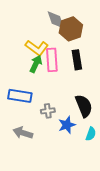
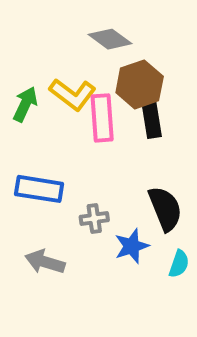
gray diamond: (56, 20) -> (110, 39), turned -35
brown hexagon: (71, 29) -> (140, 84), moved
green arrow: (36, 64) -> (25, 104), moved

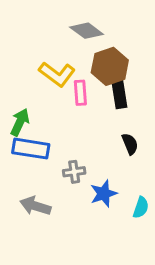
green arrow: (25, 104) -> (20, 122), moved
pink rectangle: (102, 118) -> (80, 93), size x0.7
black semicircle: (165, 209) -> (130, 144), moved, size x0.6

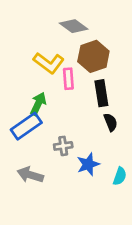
black rectangle: (119, 93) -> (101, 93), moved
green arrow: (20, 122) -> (38, 104), moved
blue rectangle: (31, 149) -> (26, 126), turned -44

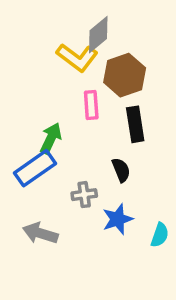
gray diamond: (74, 26) -> (98, 35), turned -76
yellow L-shape: (49, 63) -> (77, 58), moved
black semicircle: (111, 122) -> (121, 170), moved

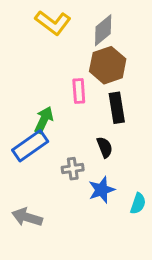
gray diamond: (98, 35) -> (103, 30), moved
yellow L-shape: (77, 58) -> (53, 23), moved
gray arrow: (40, 233) -> (27, 217), moved

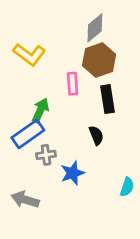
yellow L-shape: (53, 23) -> (29, 54), moved
gray cross: (73, 169) -> (46, 155), moved
blue star: (102, 190) -> (73, 173), moved

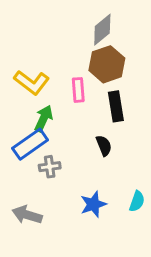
yellow L-shape: (29, 54) -> (32, 82), moved
blue star: (73, 173) -> (93, 204), moved

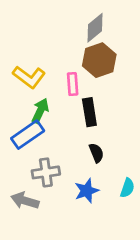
black rectangle: (116, 106) -> (89, 112), moved
black semicircle: (104, 146) -> (96, 153), moved
gray cross: (50, 167) -> (46, 172), moved, size x1.4

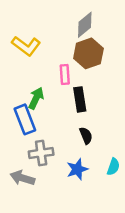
yellow L-shape: (29, 77) -> (26, 46), moved
blue rectangle: (28, 135) -> (25, 119), turned -76

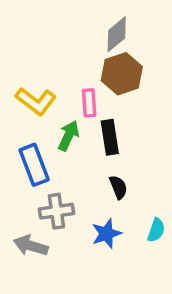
yellow L-shape: (26, 46) -> (36, 101), moved
green arrow: (36, 98) -> (69, 136), moved

